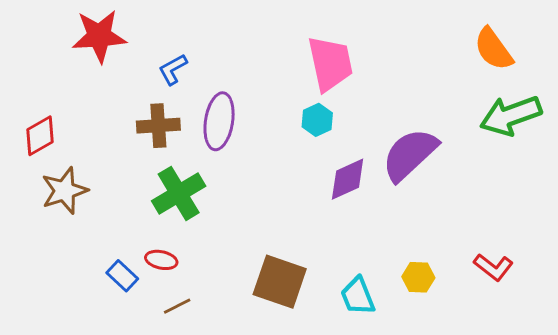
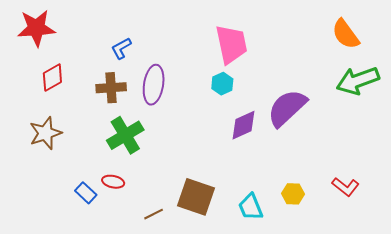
red star: (99, 36) -> (36, 28), moved
red diamond: (40, 136) -> (52, 78), moved
brown line: (177, 306) -> (154, 214), moved

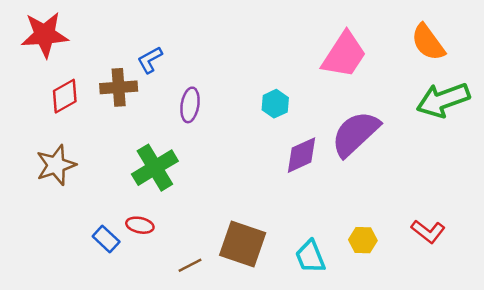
pink trapezoid: (231, 44) -> (344, 55), moved, turned 45
purple ellipse: (154, 85) -> (190, 105), size x0.7
brown cross: (111, 88) -> (119, 87), moved

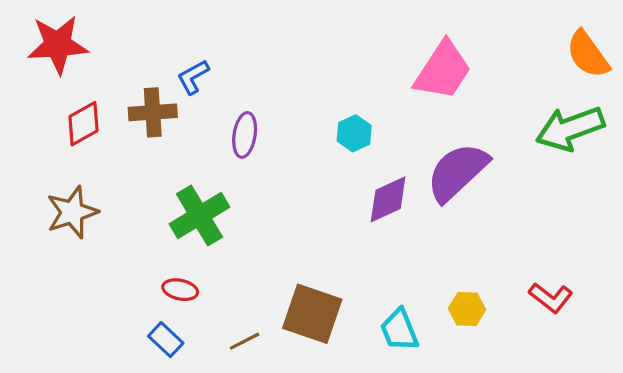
orange semicircle: (428, 42) -> (588, 54), moved
blue rectangle: (106, 239) -> (166, 340), moved

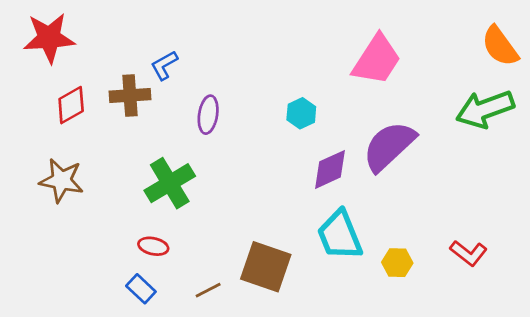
brown star: (72, 212) -> (61, 180), turned 30
cyan trapezoid: (399, 330) -> (340, 235), moved, size x1.4

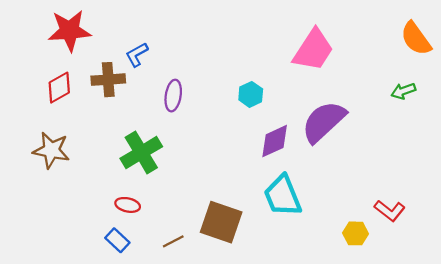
red star: (49, 38) -> (70, 31), moved
green arrow: (485, 109) -> (403, 91), size x0.5
yellow hexagon: (397, 263) -> (356, 233), moved

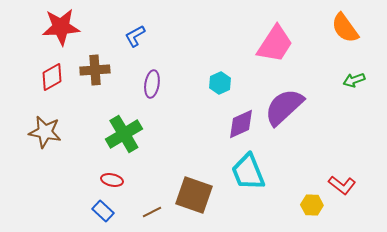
orange semicircle: (416, 39) -> (345, 28), moved
blue L-shape: (137, 55) -> (135, 36), moved

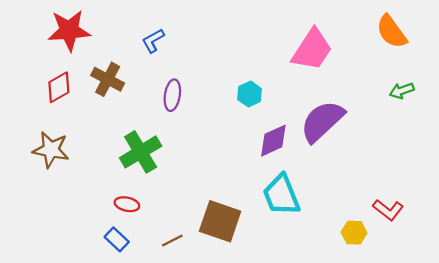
brown cross: (95, 70) -> (108, 79), turned 32

